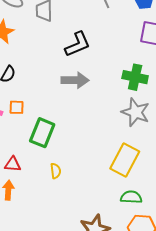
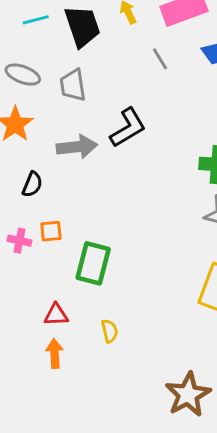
gray arrow: (75, 80) -> (77, 147), moved
yellow semicircle: (56, 171) -> (110, 331), moved

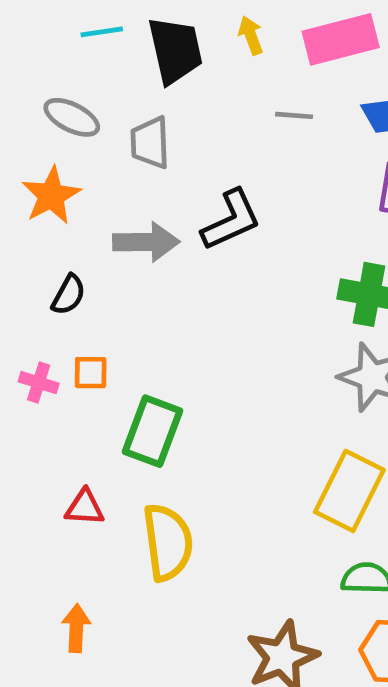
gray line: (160, 59) -> (294, 115), turned -60
yellow semicircle: (110, 331) -> (168, 542), size x2.0
orange arrow: (55, 354) -> (76, 628), moved

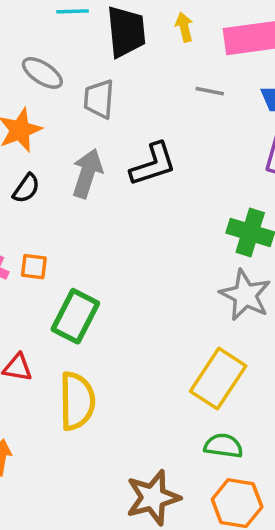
gray arrow: (146, 242) -> (87, 173), turned -78
black semicircle: (69, 295) -> (26, 188), moved

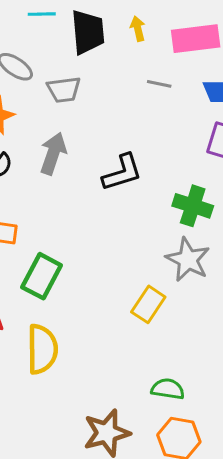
gray trapezoid: (99, 99) -> (64, 90), turned -102
black L-shape: (153, 164) -> (122, 173), moved
yellow rectangle: (218, 379) -> (148, 304), moved, size x0.7

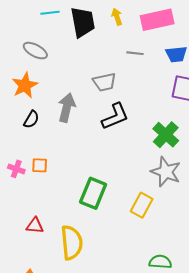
gray trapezoid: (64, 90) -> (104, 82), moved
green cross: (193, 206) -> (166, 135), turned 30
green rectangle: (42, 276) -> (93, 193), moved

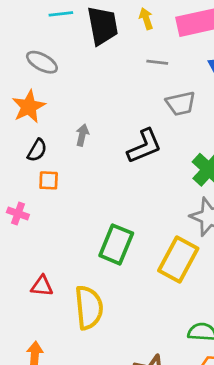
gray line: (135, 53) -> (157, 62), moved
gray trapezoid: (104, 82) -> (181, 104), moved
gray arrow: (67, 108) -> (82, 135), size x0.6
orange square: (40, 165) -> (49, 180), moved
yellow rectangle: (142, 205) -> (178, 259), size x1.4

